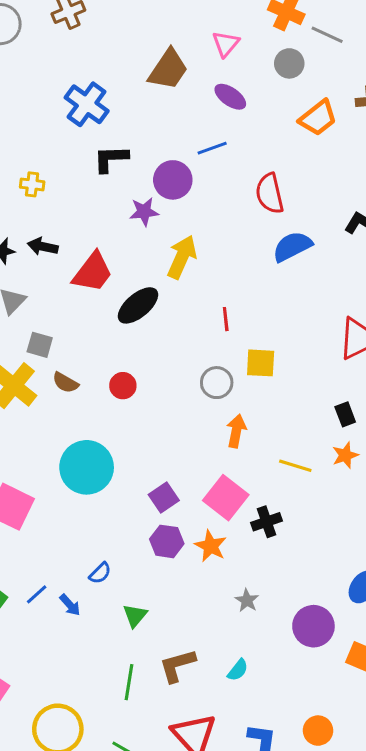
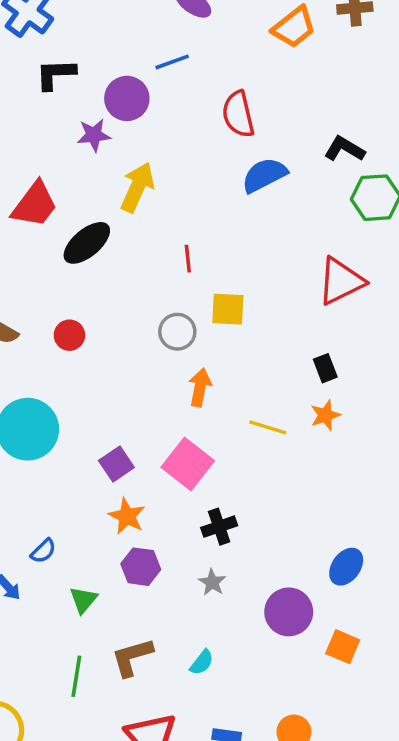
black cross: (267, 522) -> (219, 527), moved
purple hexagon: (167, 541) -> (141, 567), moved
orange star: (211, 546) -> (127, 516), moved

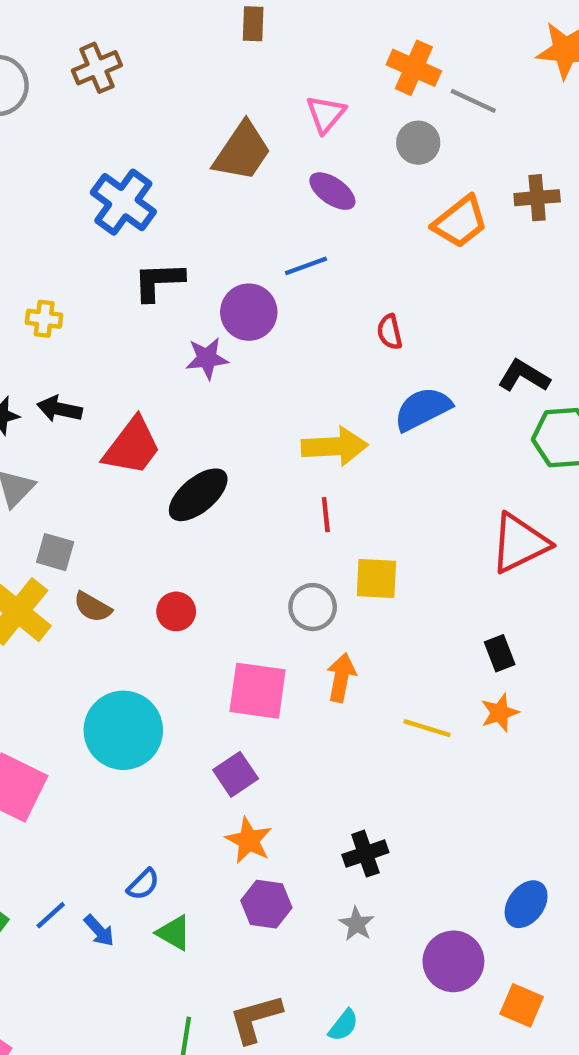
red semicircle: (238, 114) -> (390, 332), size x0.6
yellow arrow: (137, 187) -> (335, 446), moved, turned 63
pink square: (188, 464) -> (258, 691), moved, turned -30
green triangle: (83, 600) -> (174, 933), moved, turned -40

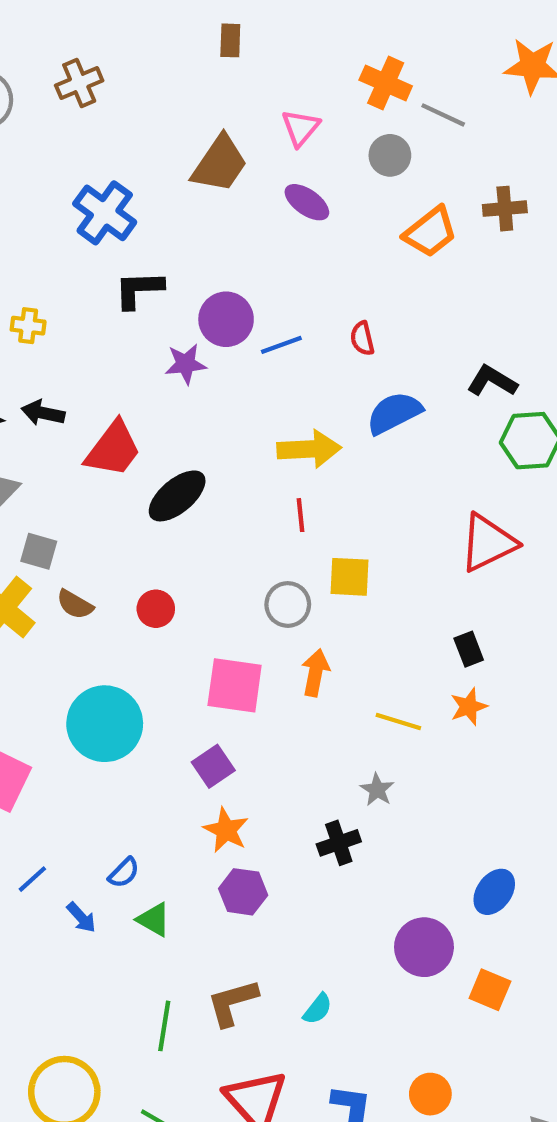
blue line: (306, 266) -> (281, 345), moved
blue line: (51, 915) -> (32, 879), moved
gray star: (357, 924) -> (377, 790), moved

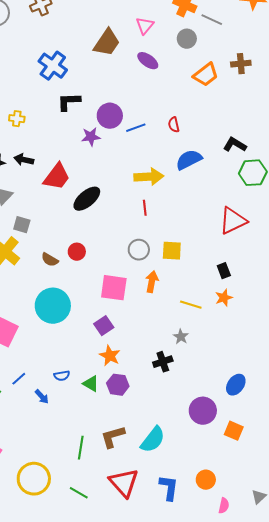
yellow square: (349, 577) -> (172, 251), moved
brown semicircle: (75, 604) -> (50, 260), moved
blue semicircle: (124, 873) -> (62, 376), turned 35
green triangle: (154, 920) -> (91, 384), moved
cyan semicircle: (318, 1009) -> (153, 440), size x1.8

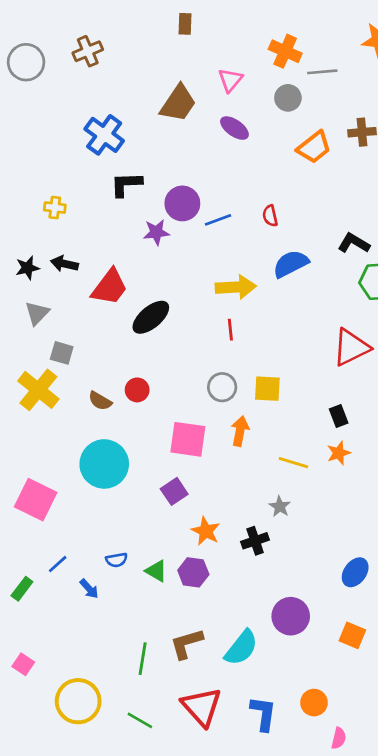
gray line: (212, 20) -> (322, 72), turned -30
orange star: (110, 356) -> (206, 531), moved
purple circle: (203, 411) -> (291, 616), moved

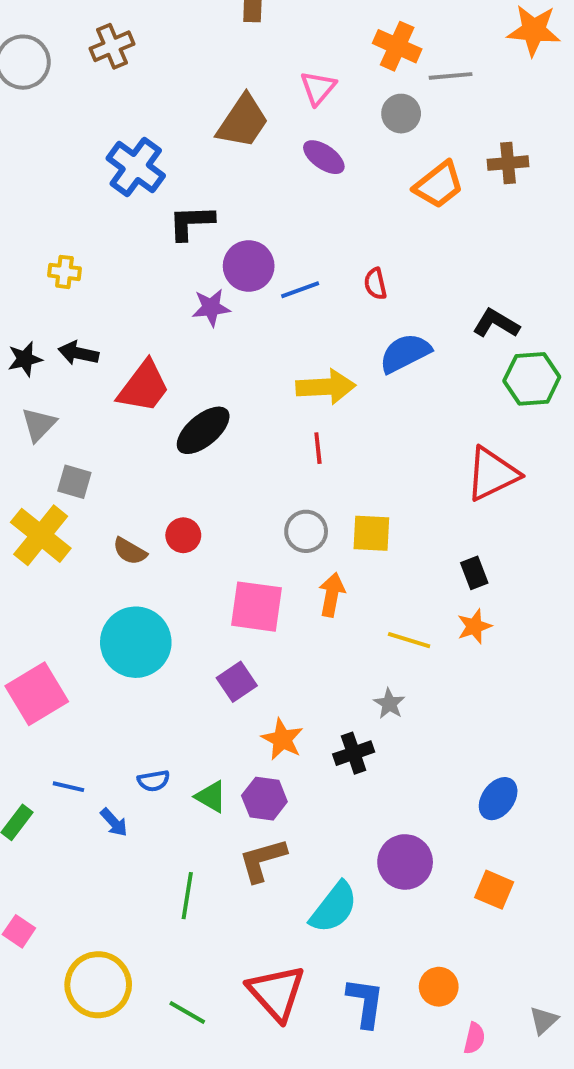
black L-shape: (126, 184) -> (191, 222), moved
pink square: (36, 500) -> (37, 694), turned 33
blue line: (58, 564) -> (68, 787), turned 55
brown L-shape: (186, 644) -> (262, 860), moved
green line: (143, 659) -> (187, 896), moved

